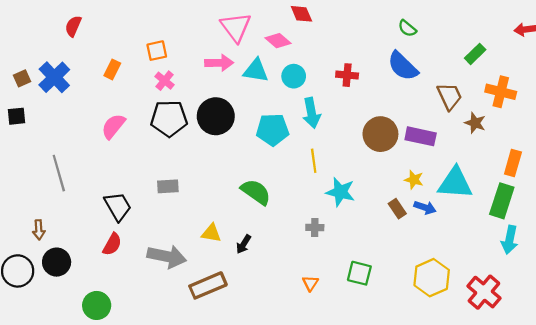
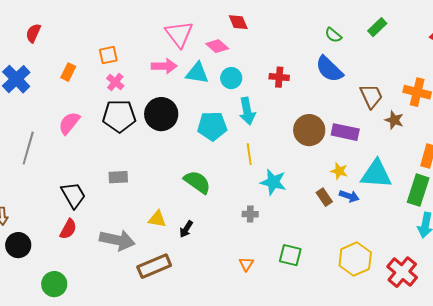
green rectangle: (475, 54) -> (377, 27), moved
gray line: (59, 173) -> (28, 148), moved, turned 32

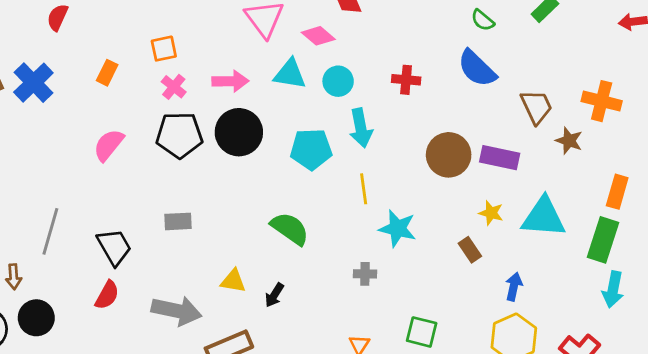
pink arrow: (164, 66) -> (230, 81), moved
gray line: (28, 148) -> (50, 231), moved
blue arrow: (349, 196) -> (514, 287), moved, turned -96

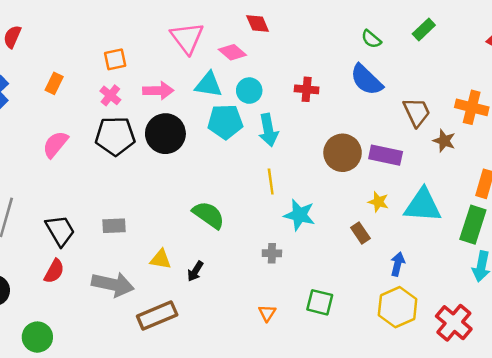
orange square: (164, 49) -> (115, 59), moved
cyan pentagon: (311, 149) -> (225, 122), moved
gray rectangle: (178, 221) -> (114, 226), moved

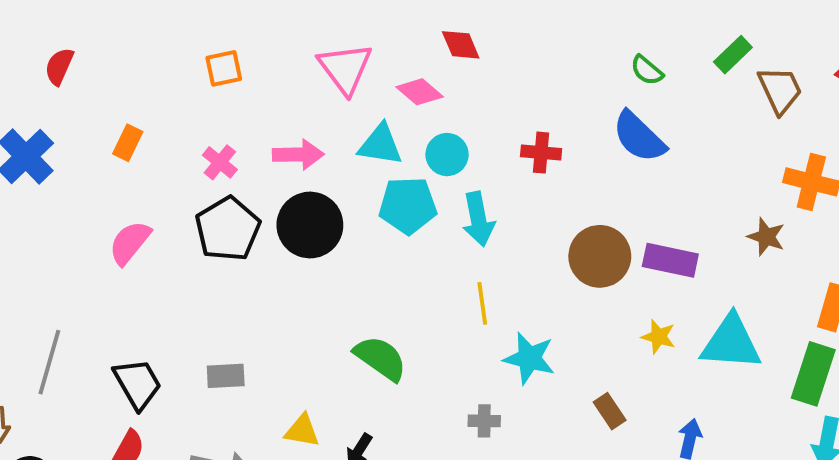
orange square: (115, 59) -> (224, 68), moved
brown trapezoid: (417, 112) -> (780, 90), moved
black pentagon: (115, 136) -> (228, 229), turned -30
brown rectangle: (360, 233) -> (610, 411), moved

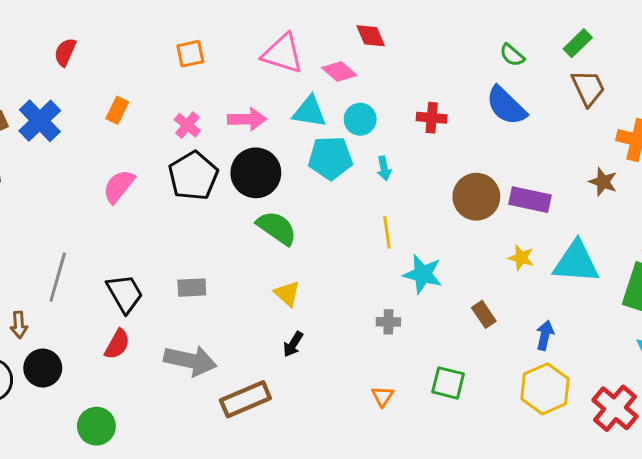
pink triangle: (345, 68) -> (283, 54), turned -36
brown trapezoid: (780, 90) -> (588, 88), moved
cyan arrow: (478, 219) -> (384, 168), size x0.6
green semicircle: (380, 358) -> (277, 228), moved
yellow triangle: (302, 431) -> (287, 294), moved, turned 32

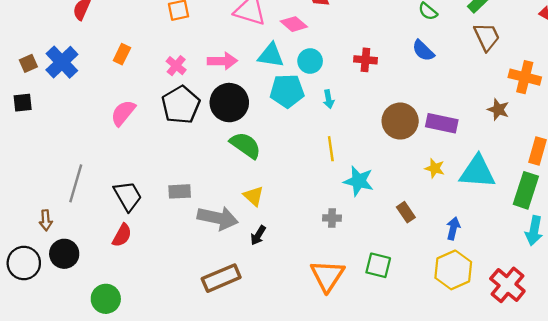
blue semicircle: (506, 106) -> (423, 51), size x0.7
gray arrow: (190, 361) -> (218, 218), moved
orange triangle: (382, 396) -> (327, 276), size x2.0

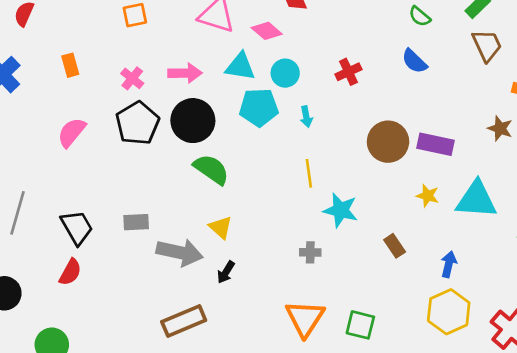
orange rectangle: (122, 54) -> (70, 65), turned -42
red cross: (365, 60) -> (348, 72), turned -30
green square: (378, 265) -> (360, 325), moved

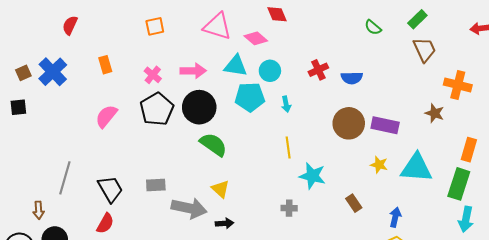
blue semicircle: (414, 61) -> (352, 78), moved, turned -45
black arrow: (226, 272) -> (224, 223), turned -126

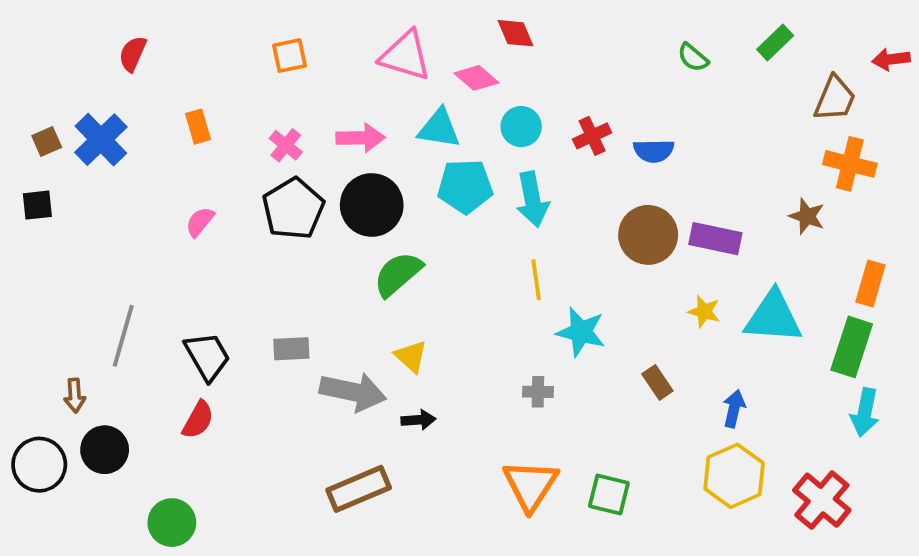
brown trapezoid: (424, 50) -> (835, 99), moved, turned 48
cyan circle: (270, 71) -> (521, 127), moved
cyan arrow: (286, 104) -> (532, 199), size x1.8
pink semicircle: (106, 116) -> (200, 222), size x0.7
green semicircle: (213, 145) -> (398, 274), turned -76

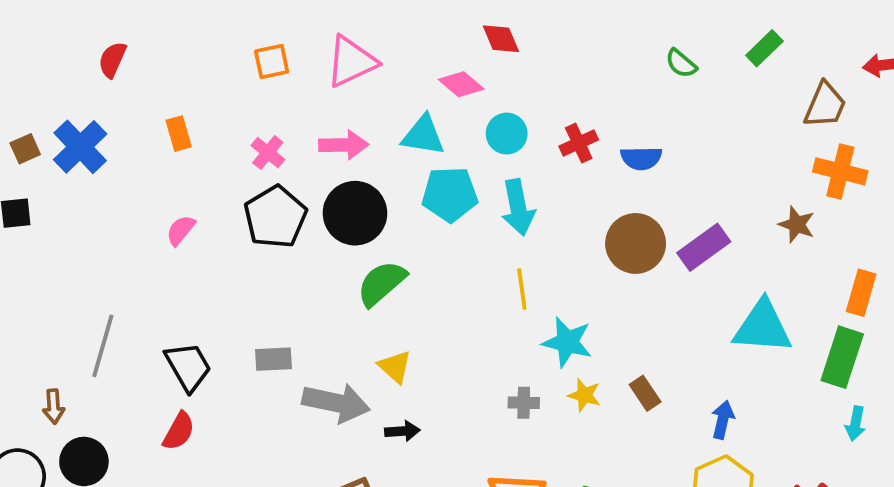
pink triangle: (405, 56) -> (351, 62), moved, turned -42
purple rectangle: (715, 239) -> (704, 247), turned -48
yellow star: (704, 311) -> (584, 395), moved
cyan arrow: (865, 412) -> (855, 424), size x0.7

